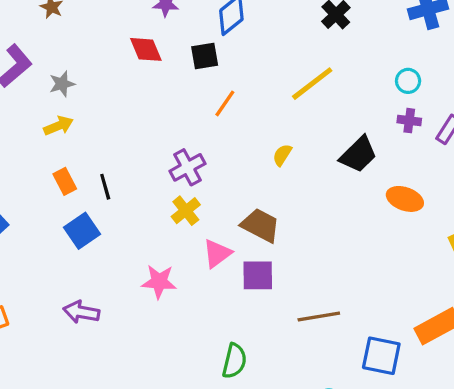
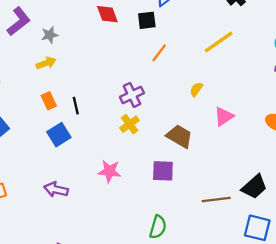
black trapezoid: (358, 155) -> (254, 187), moved
pink triangle: (217, 253) -> (224, 116), moved
purple square: (258, 275) -> (163, 171), moved

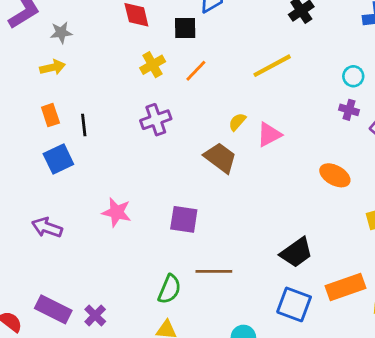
pink triangle: (224, 116) -> (269, 134), moved
yellow cross: (130, 124) -> (153, 65), moved
brown trapezoid: (179, 136) -> (220, 158), moved
brown line: (216, 199) -> (214, 271), moved

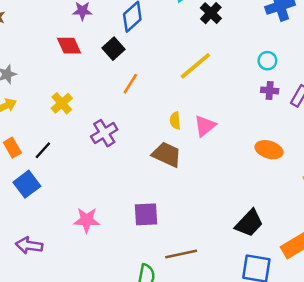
black square: (185, 28) -> (113, 49), turned -30
yellow cross: (153, 65) -> (62, 103), moved
yellow semicircle: (237, 122) -> (175, 121), turned -35
black line: (84, 125) -> (43, 150), turned 60

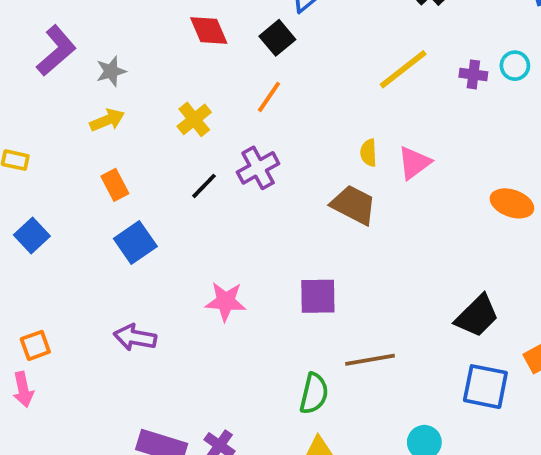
orange line: (130, 84) -> (269, 97), moved
purple cross: (270, 90) -> (473, 74), moved
black line: (43, 150) -> (204, 186), moved

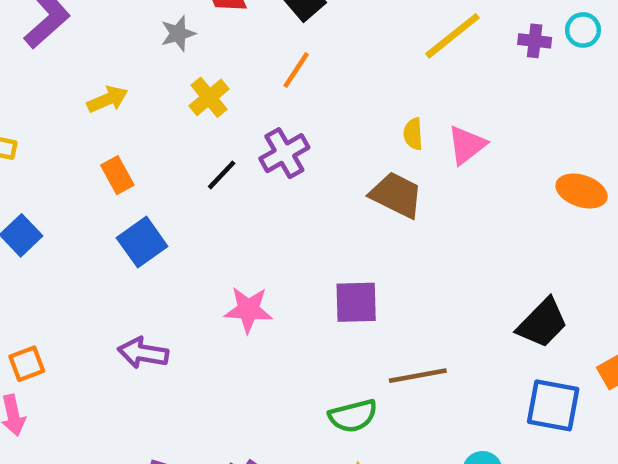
gray star: (111, 71) -> (178, 33), moved
green semicircle: (314, 393) -> (353, 416), turned 63

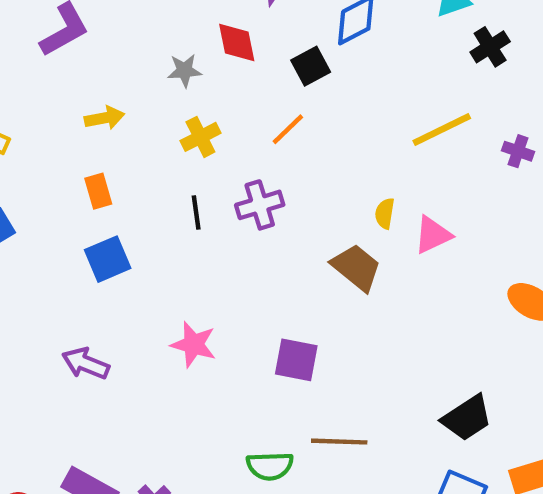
black line: (222, 175) -> (196, 212), turned -64

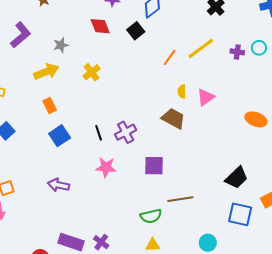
gray star: (184, 71) -> (61, 45), moved
yellow arrow: (105, 118) -> (46, 72), size x1.4
orange line: (288, 129) -> (170, 58), moved
purple cross: (260, 205) -> (126, 132), moved
black line: (196, 212) -> (99, 133), moved

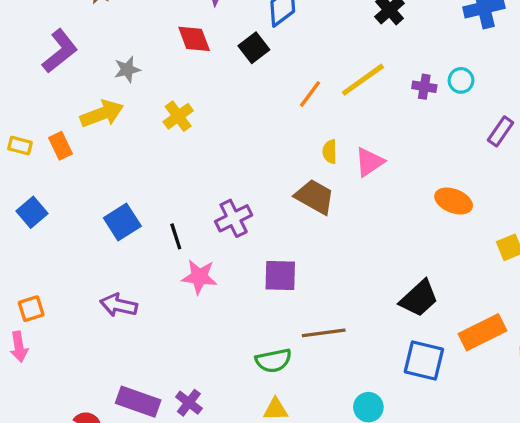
orange rectangle: (50, 105) -> (61, 146), moved
black line: (99, 133) -> (176, 236), moved

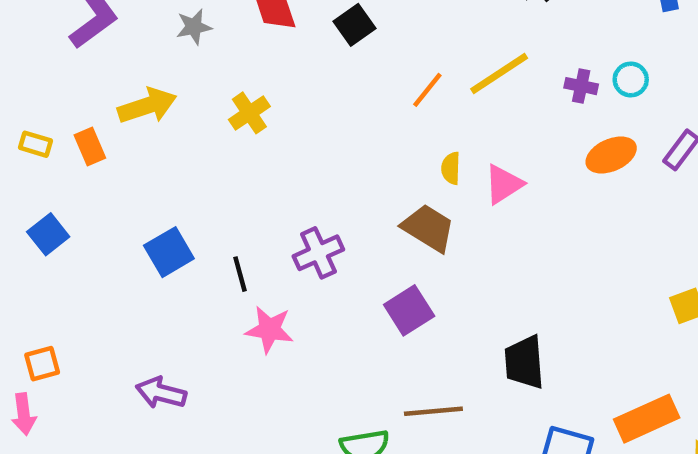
gray star: (127, 70) -> (194, 27), moved
orange ellipse: (454, 201) -> (611, 155), moved, turned -48
purple square: (280, 275) -> (409, 310), moved, turned -36
black trapezoid: (419, 298) -> (524, 362), moved, turned 126
purple arrow: (119, 305) -> (161, 393), moved

